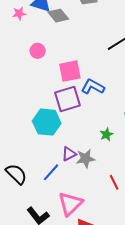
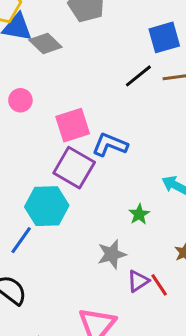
purple square: (67, 99) -> (74, 168), turned -36
purple triangle: (69, 154) -> (138, 281), moved
blue line: (51, 172) -> (21, 240), moved

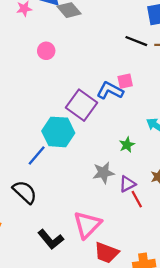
black line: (138, 76) -> (136, 41), turned 55
pink square: (73, 125) -> (125, 81), moved, size x0.6
purple triangle: (138, 281) -> (127, 184), moved

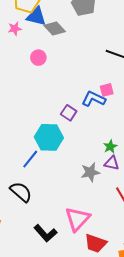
pink circle: (46, 51) -> (38, 58), moved
purple square: (81, 105) -> (69, 113), size x0.6
purple triangle: (127, 184) -> (112, 163), moved, turned 42

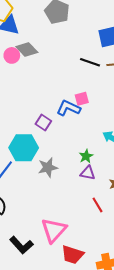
gray diamond: (55, 29) -> (27, 50), moved
pink circle: (38, 58) -> (12, 55), moved
gray star: (90, 172) -> (48, 167), moved

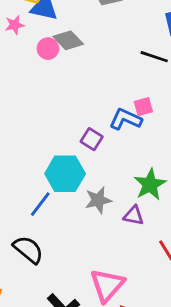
green star: (86, 156) -> (150, 184), size x1.6
purple triangle: (88, 173) -> (134, 215), moved

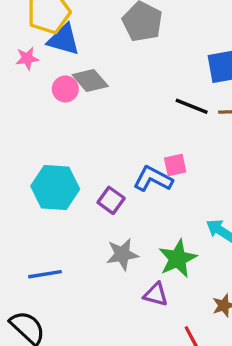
cyan hexagon: (65, 174) -> (55, 188), moved
gray star: (98, 200) -> (122, 254), moved
blue line: (40, 204) -> (45, 274), turned 40

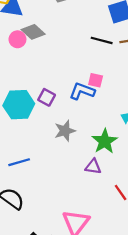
pink square: (175, 165) -> (96, 80), turned 32
purple square: (111, 200) -> (47, 97), moved
gray star: (122, 254) -> (65, 131), moved

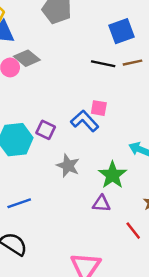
blue L-shape: (82, 91) -> (85, 121), turned 30
gray star: (65, 131) -> (68, 166), turned -30

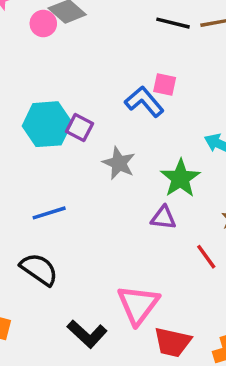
purple square: (46, 130) -> (79, 127), moved

